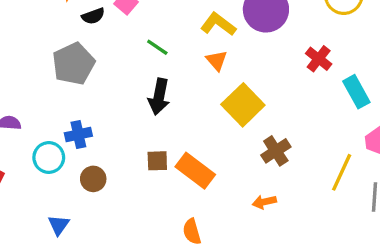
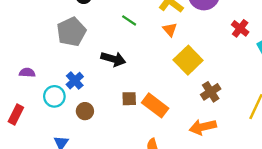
black arrow: (159, 97) -> (113, 59), moved, turned -85
blue cross: (78, 134) -> (75, 81), turned -30
orange arrow: (264, 202) -> (203, 127), size x1.6

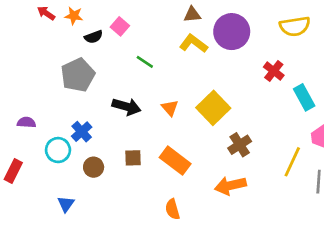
orange triangle: (170, 30) -> (170, 108), moved
brown square: (129, 99) -> (133, 158), moved

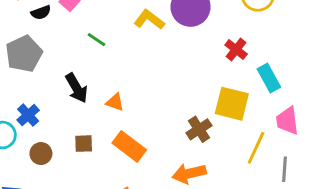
black arrow: (126, 107) -> (77, 88), turned 44
orange triangle: (170, 108) -> (115, 102), moved, turned -30
yellow square: (213, 108) -> (232, 104), moved, turned -32

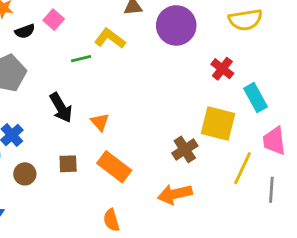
yellow L-shape: (149, 20) -> (110, 38), moved
green line: (96, 40) -> (81, 59), turned -48
orange triangle: (115, 102) -> (100, 122), turned 30

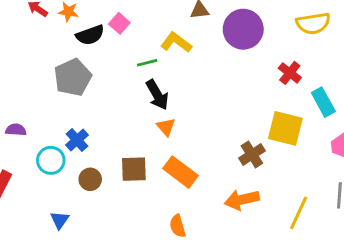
black semicircle: (25, 31) -> (90, 35), size x1.4
black arrow: (61, 108) -> (157, 95), moved
brown square: (68, 164) -> (134, 169), size x1.4
yellow line: (243, 168) -> (299, 213), moved

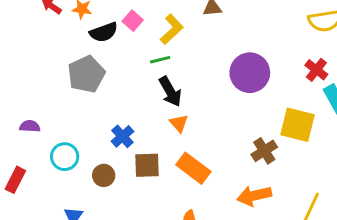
purple circle: (243, 29) -> (250, 73), moved
yellow L-shape: (176, 42) -> (172, 29), moved, turned 100
red cross: (290, 73) -> (316, 70), moved
blue cross: (77, 140) -> (122, 136), moved

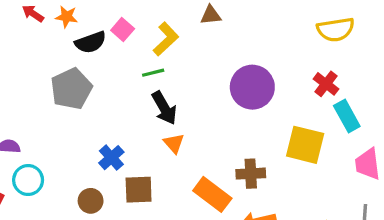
brown cross: (264, 151) -> (251, 174), moved, turned 30
cyan circle: (65, 157) -> (28, 180), moved
orange rectangle: (193, 168) -> (212, 194), moved

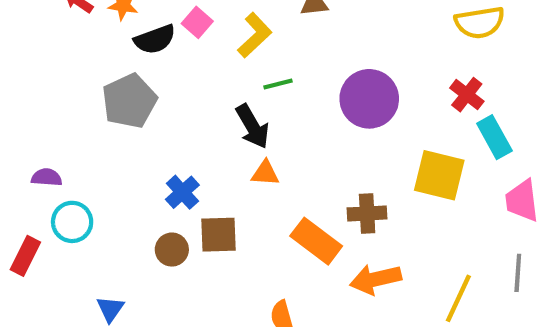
green line: (153, 73) -> (278, 84), moved
orange triangle: (174, 143) -> (265, 173), turned -45
brown circle: (91, 201) -> (172, 250), moved

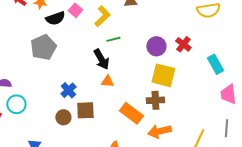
red cross: (467, 95) -> (183, 44), moved
purple circle: (369, 99) -> (156, 46), size x0.7
yellow square: (439, 175) -> (163, 75), moved

